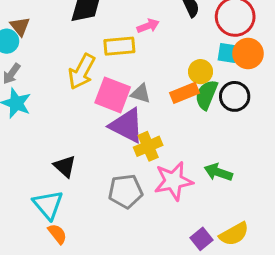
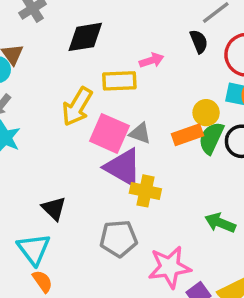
yellow cross: (148, 146) -> (145, 191), turned 32
pink star: (173, 181) -> (170, 267), moved

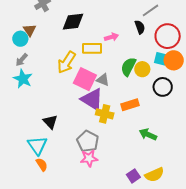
orange rectangle: (187, 135) -> (130, 105), moved
green semicircle: (211, 138) -> (128, 67), moved
gray pentagon: (119, 239) -> (88, 141), turned 30
pink star: (170, 267) -> (89, 158), moved, size x0.7

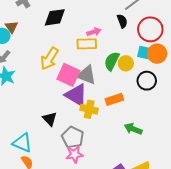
yellow rectangle: (92, 48) -> (87, 44), moved
gray triangle: (103, 80) -> (86, 75), size x1.5
black triangle: (50, 122) -> (50, 119), moved
cyan triangle: (37, 145) -> (22, 143), turned -30

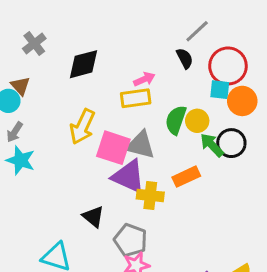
cyan square: (144, 52) -> (220, 90), moved
green arrow: (133, 129) -> (212, 145), moved, turned 30

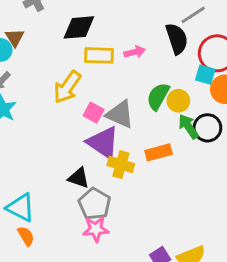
black semicircle: (185, 58) -> (177, 39), size x1.5
yellow rectangle: (136, 98) -> (99, 55), moved
pink square: (113, 148) -> (94, 113), size x0.6
black triangle: (93, 217) -> (79, 178), moved, turned -30

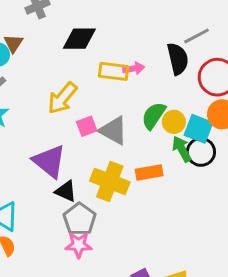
yellow rectangle: (99, 55) -> (114, 71), moved
cyan square: (205, 75) -> (199, 129), moved, size x1.4
pink square: (94, 113) -> (87, 126), turned 36
purple triangle: (103, 143) -> (49, 161), moved
yellow cross: (121, 165) -> (110, 181), size x1.4

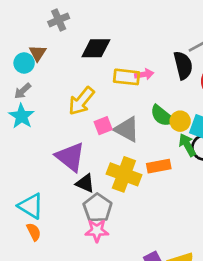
green semicircle: (154, 116) -> (162, 116), turned -85

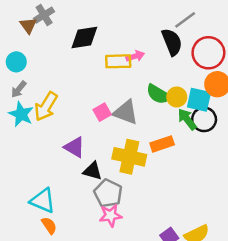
brown triangle: (38, 53) -> (28, 25), moved
yellow arrow: (81, 101) -> (46, 107), moved
purple triangle: (70, 157) -> (74, 147), size x0.7

